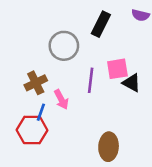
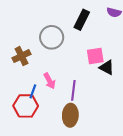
purple line: (91, 80) -> (73, 90), moved
brown cross: (36, 83) -> (21, 56), moved
brown ellipse: (109, 147) -> (70, 115), moved

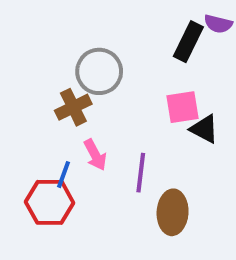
black rectangle: (82, 20) -> (188, 42), moved
brown cross: (21, 56) -> (73, 107), moved
brown ellipse: (70, 115) -> (173, 212), moved

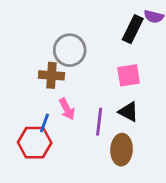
brown cross: (73, 107) -> (51, 75), turned 30
black triangle: (204, 129) -> (129, 112), moved

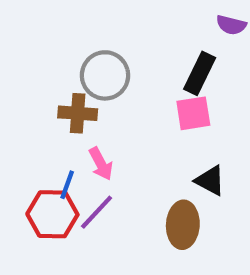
black rectangle: (133, 29) -> (200, 73), moved
black triangle: (129, 112) -> (210, 181), moved
purple line: (99, 122) -> (97, 212), moved, turned 36

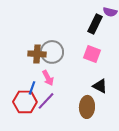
black rectangle: (200, 73) -> (95, 24), moved
gray circle: (105, 75) -> (52, 52), moved
pink square: (193, 113) -> (92, 54), turned 30

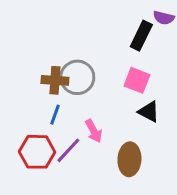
pink arrow: (48, 78) -> (94, 131), moved
black triangle: (100, 86) -> (149, 112), moved
blue line: (32, 88) -> (55, 115), moved

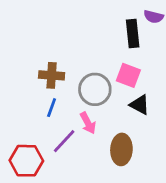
black rectangle: (141, 36) -> (133, 33), turned -32
gray circle: (77, 77) -> (95, 89), moved
red hexagon: (37, 152) -> (26, 161), moved

